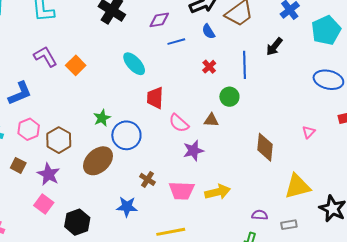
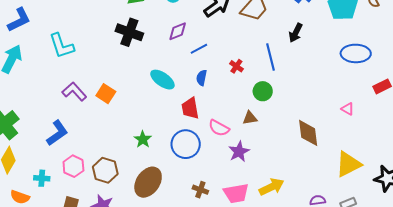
blue semicircle: (208, 31) -> (202, 78), moved, turned 56
pink triangle: (309, 132) -> (348, 109), turned -32
blue circle: (126, 135) -> (186, 144), moved

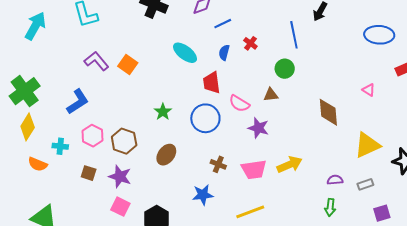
red cross: (236, 66) -> (250, 43), moved
purple star: (239, 152) -> (258, 128), turned -30
brown ellipse: (148, 182) -> (166, 155), size x0.7

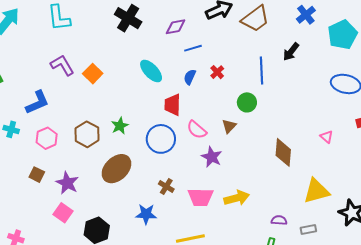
brown triangle: (271, 95) -> (229, 126), turned -49
brown hexagon: (124, 141) -> (87, 134), moved
cyan cross: (60, 146) -> (11, 129), moved
brown ellipse: (166, 155) -> (116, 169), size x1.4

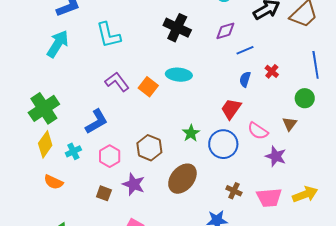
cyan ellipse: (151, 71) -> (179, 75), moved, turned -35
red trapezoid: (173, 105) -> (231, 109), turned 40
green star: (120, 126) -> (191, 133), moved
cyan cross: (11, 129) -> (73, 151), turned -35
purple star: (67, 183) -> (134, 184), moved

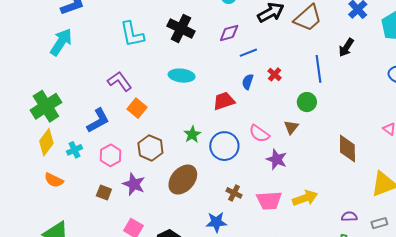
cyan L-shape: (108, 35) -> (132, 34), moved
orange square: (148, 87) -> (137, 108), moved
red trapezoid: (231, 109) -> (224, 101), moved, turned 35

